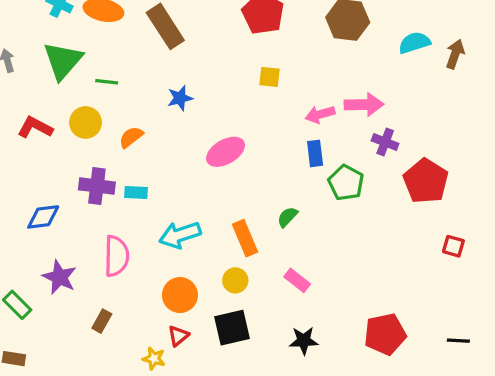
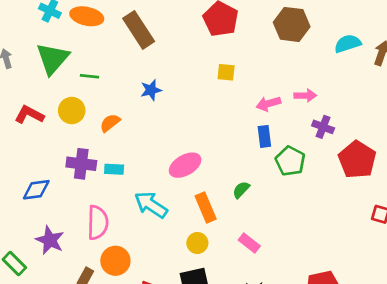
pink arrow: (364, 105) -> (305, 95), size x0.7
pink ellipse: (226, 152) -> (185, 165), moved
cyan arrow: (180, 235) -> (151, 205), turned 52
orange circle: (180, 295) -> (115, 261), moved

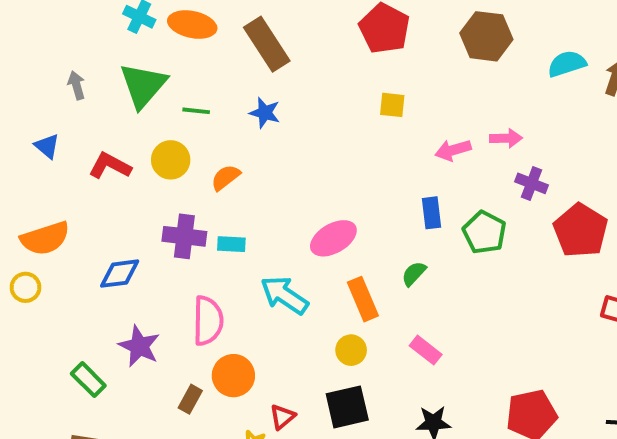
blue star: (151, 90) -> (265, 113), moved, turned 30
blue rectangle: (264, 136) -> (431, 213), moved

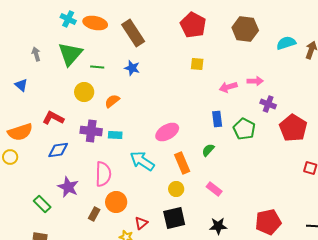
red L-shape: (110, 166) -> (53, 118), moved

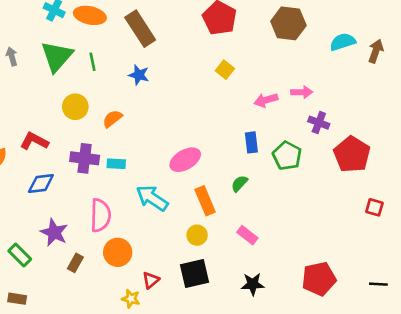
yellow square: (197, 64) -> (225, 70), turned 32
green line: (97, 67) -> (93, 62), moved, turned 72
brown rectangle: (94, 214) -> (75, 263), moved

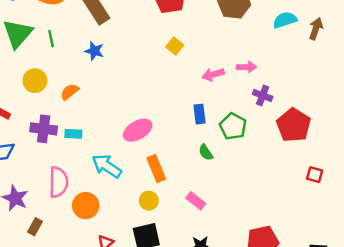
green semicircle: (239, 183) -> (206, 152), moved, turned -77
orange circle: (118, 252) -> (86, 206), moved

